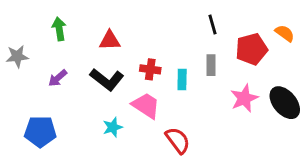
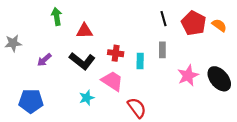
green arrow: (59, 29) -> (57, 16), moved
red pentagon: (252, 49) -> (194, 23), moved, turned -30

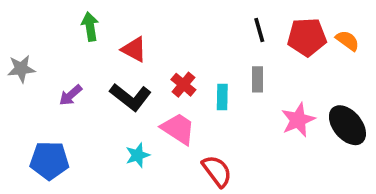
red pentagon: (194, 23) -> (307, 37), turned -30
red triangle: (84, 31) -> (134, 49), turned 30
red cross: (116, 53) -> (183, 85), turned 32

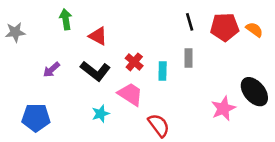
gray star: (21, 69) -> (15, 32), moved
pink star: (298, 120) -> (223, 108), moved

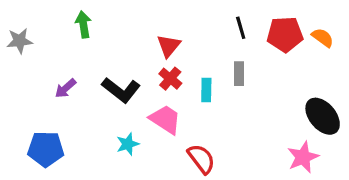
red triangle: (98, 36) -> (169, 46), moved, turned 42
pink star: (223, 108) -> (303, 157), moved

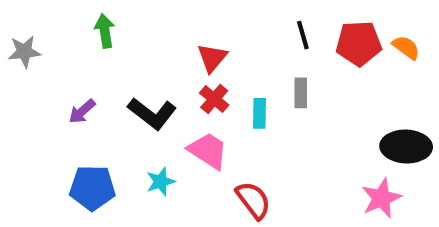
black ellipse: (323, 116) -> (406, 147), turned -48
blue pentagon: (46, 149) -> (92, 188), moved

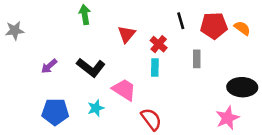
green arrow: (105, 31) -> (85, 15), moved
gray rectangle: (301, 93) -> (197, 59), moved
red cross: (214, 99) -> (159, 44), moved

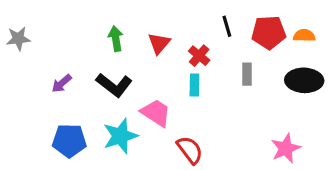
green arrow: (85, 15) -> (116, 39), moved
orange semicircle: (242, 28) -> (304, 36), turned -35
black ellipse: (242, 87) -> (304, 80), moved
cyan star: (96, 108) -> (120, 136), size x1.6

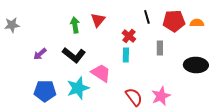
red triangle: (159, 43) -> (98, 20), moved
black ellipse: (304, 80) -> (196, 65), moved
pink star: (286, 148) -> (161, 96), moved
red semicircle: (190, 150) -> (134, 97), moved

